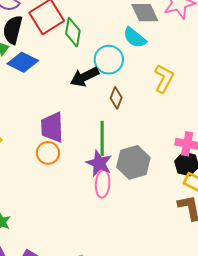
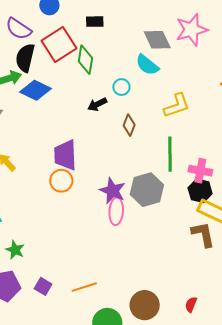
cyan circle: (109, 60) -> (121, 87), size x0.6
black arrow: (85, 77) -> (97, 104), size x0.7
yellow L-shape: (164, 78) -> (177, 105), turned 44
green line: (102, 138) -> (170, 154), moved

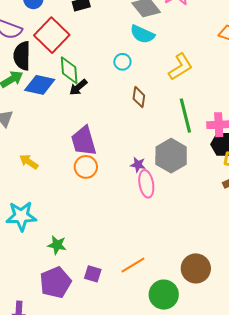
green diamond: (85, 60) -> (69, 70), moved
black arrow: (97, 104) -> (78, 87), moved
purple star: (113, 191) -> (138, 165), size x0.6

